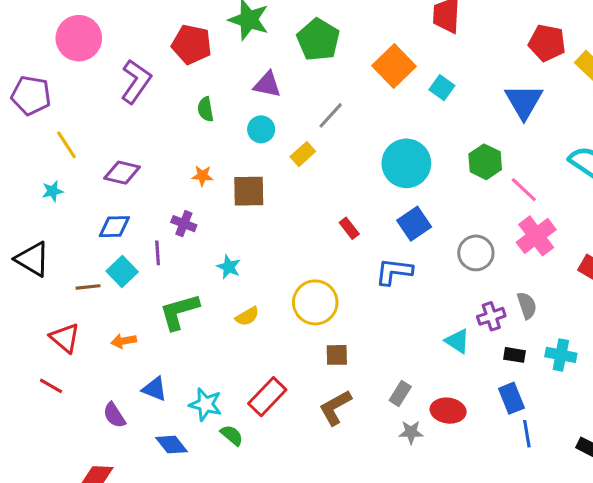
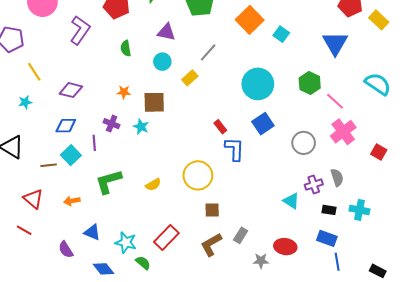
cyan star: (229, 267) -> (141, 127), moved
blue L-shape: (394, 272) -> (234, 149), moved, turned 85
gray rectangle: (400, 394) -> (241, 235), moved
blue rectangle: (511, 398) -> (327, 238), turned -48

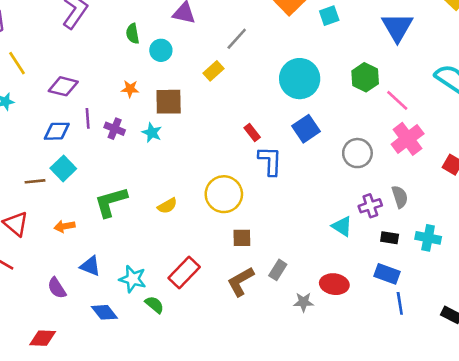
cyan square: (281, 34) -> (329, 16), turned 35
cyan circle: (162, 62) -> (161, 50), moved
purple line: (94, 143) -> (88, 118), moved

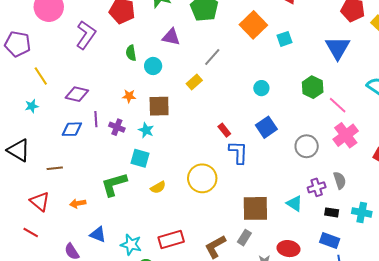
cyan circle: (300, 79) -> (261, 88), size x0.5
cyan square: (63, 168) -> (140, 158), moved, turned -30
brown square: (242, 238) -> (255, 208), moved, size x1.8
red rectangle: (184, 273) -> (171, 240), turned 30

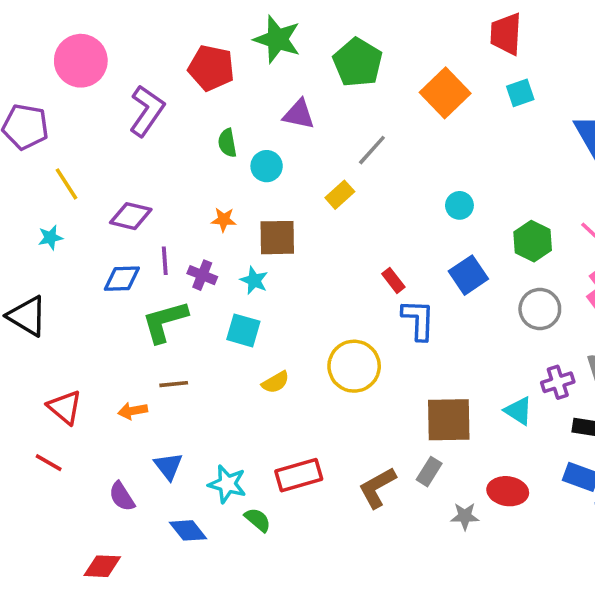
cyan square: (284, 39) -> (520, 93), moved
green hexagon: (313, 87) -> (533, 241), moved
brown line: (55, 168) -> (174, 384), moved
green L-shape: (114, 184) -> (165, 322), moved
blue triangle: (98, 235) -> (168, 466), turned 30

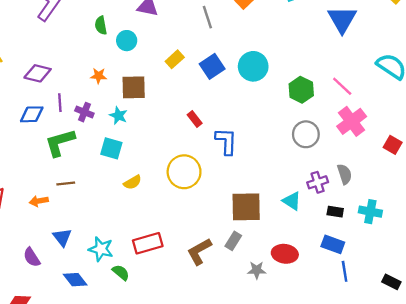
gray line: (372, 150) -> (207, 17), moved, turned -60
cyan circle: (459, 205) -> (253, 66), size x1.6
blue square: (468, 275) -> (212, 66), moved
red rectangle: (393, 280) -> (195, 119), moved

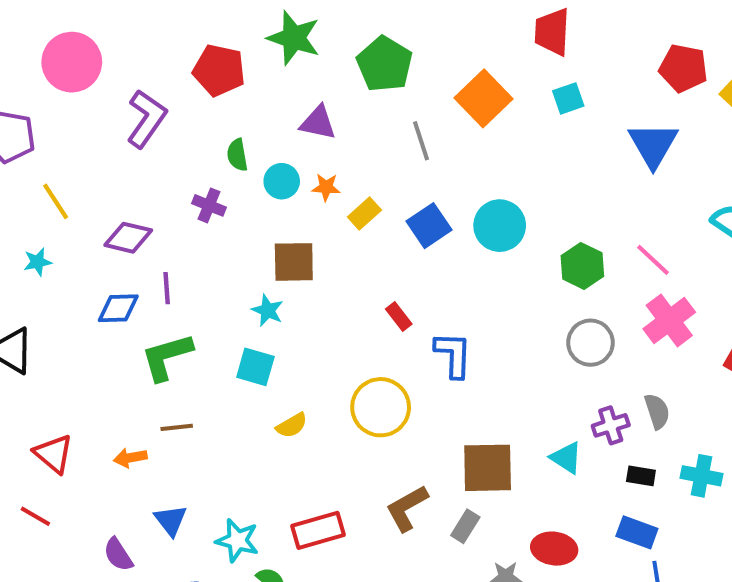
orange star: (99, 76) -> (326, 187), moved
purple cross: (84, 112) -> (209, 205), moved
brown L-shape: (199, 251) -> (407, 508), moved

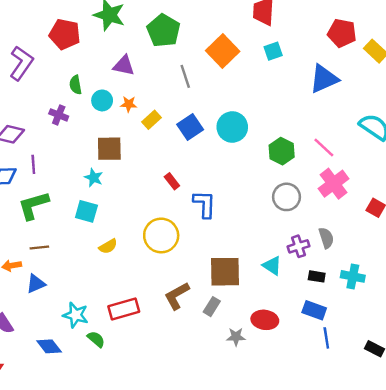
blue triangle: (653, 145) -> (324, 79), turned 36
blue triangle: (171, 520) -> (36, 284), moved, turned 45

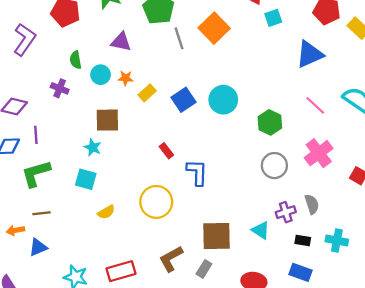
cyan square: (273, 51) -> (273, 18), moved
gray line: (185, 76) -> (179, 38), moved
pink line: (324, 147) -> (315, 105), moved

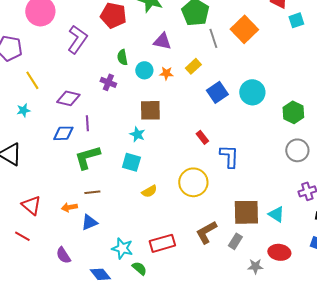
yellow rectangle: (147, 93) -> (193, 66), moved
cyan triangle: (261, 230) -> (276, 214), moved

